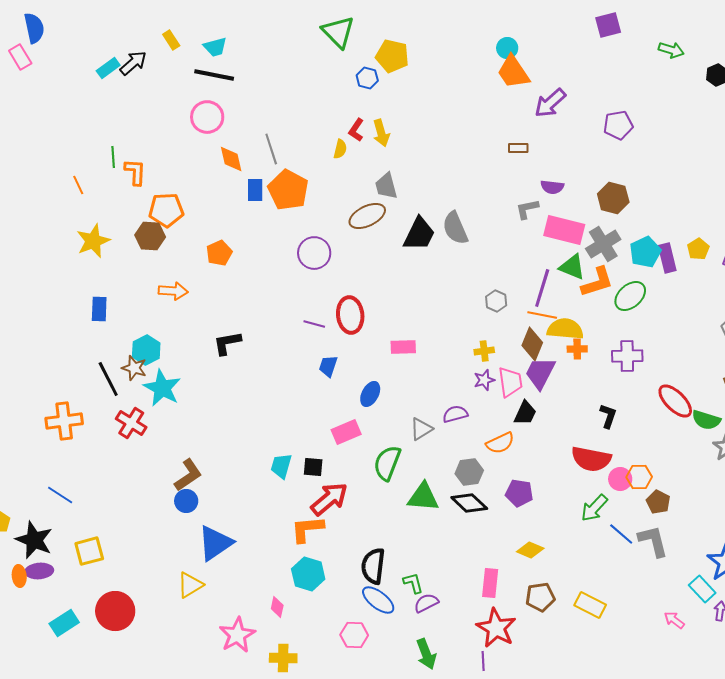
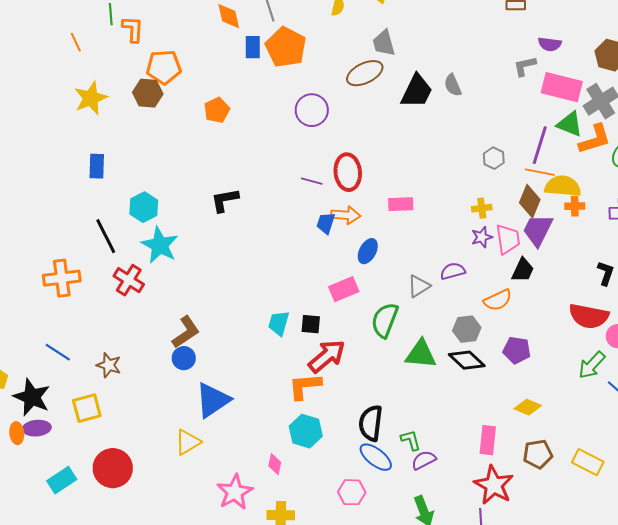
gray semicircle: (455, 228) -> (453, 85), size x0.7
orange arrow: (173, 291) -> (346, 215), moved
brown star: (134, 368) -> (109, 365), moved

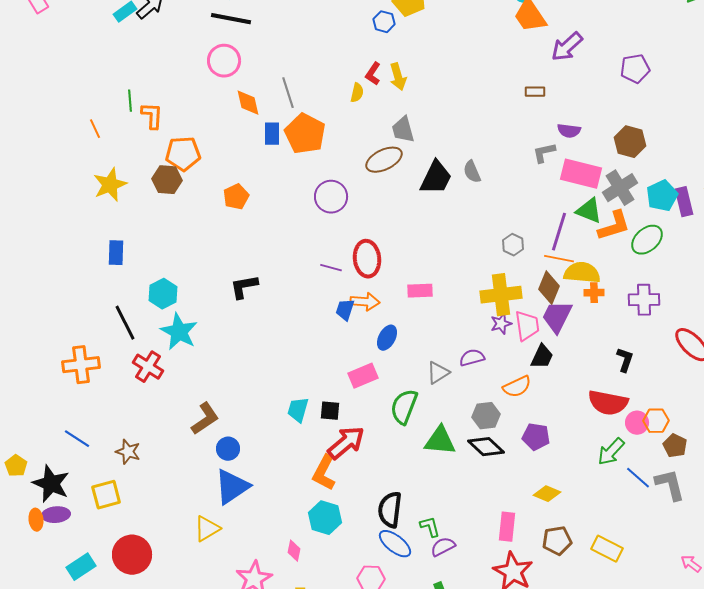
yellow cross: (482, 208) -> (501, 295), size x2.0
blue circle: (184, 358) -> (228, 449), moved
orange L-shape: (305, 386) -> (324, 473), turned -57

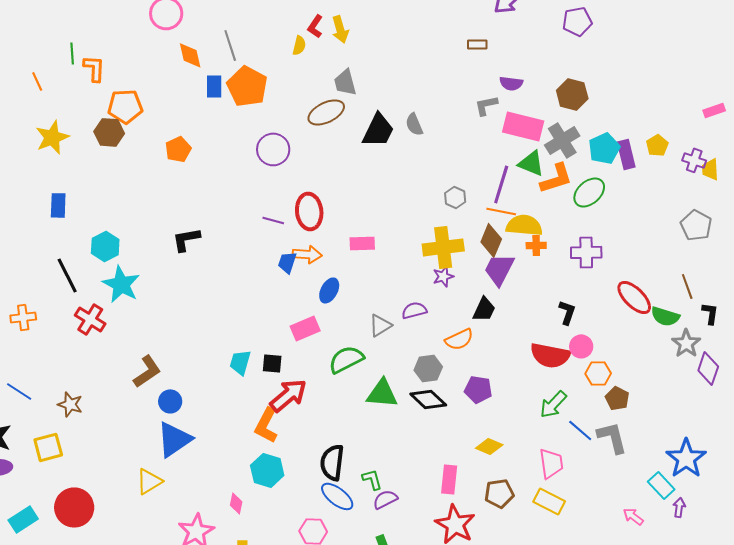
pink trapezoid: (527, 326) -> (551, 463), moved
orange cross: (81, 365) -> (23, 317), size x0.7
green semicircle: (404, 407) -> (346, 359), turned 42
pink circle: (637, 423) -> (581, 346), moved

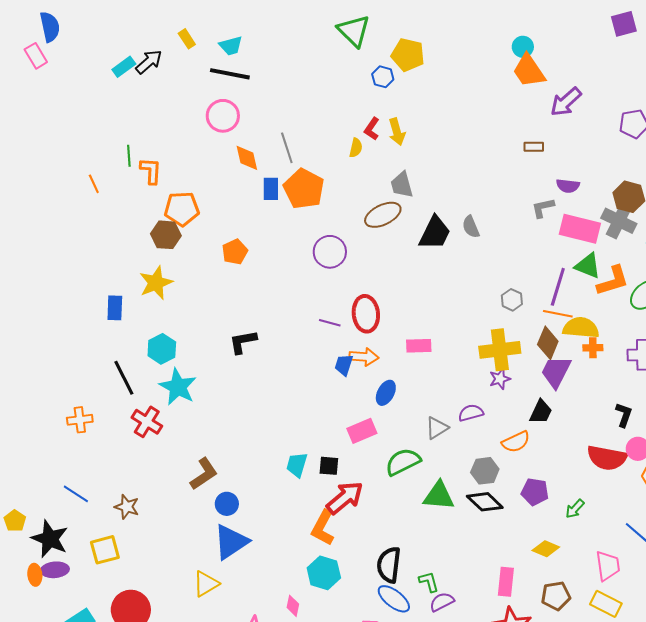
yellow star: (52, 137) -> (156, 283), moved
gray cross: (562, 140) -> (619, 221), moved, turned -32
green arrow: (553, 404) -> (575, 509), moved, size x0.7

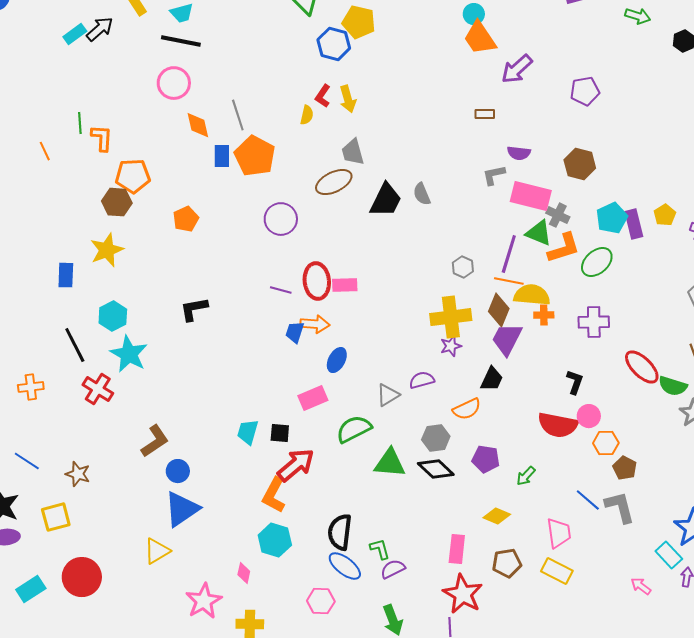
blue hexagon: (383, 77) -> (334, 44), size x1.5
gray cross: (619, 221) -> (558, 215), moved, size x0.7
pink rectangle: (419, 346) -> (345, 285), moved

